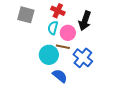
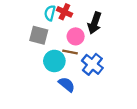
gray square: (26, 15) -> (39, 35), moved
cyan semicircle: (53, 28) -> (50, 13), moved

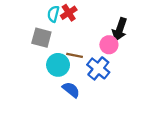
red cross: (64, 12) -> (69, 13), turned 32
black arrow: (95, 23) -> (120, 29), moved
pink circle: (76, 36) -> (109, 45), moved

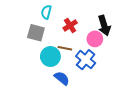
red cross: (69, 13) -> (70, 25), moved
black arrow: (120, 29) -> (104, 25), turned -36

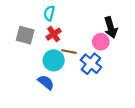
red cross: (70, 25) -> (54, 34), moved
gray square: (36, 33) -> (25, 35), moved
blue semicircle: (62, 78) -> (46, 82), moved

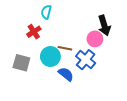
red cross: (54, 34) -> (34, 32), moved
gray square: (25, 35) -> (21, 63), moved
blue semicircle: (46, 82) -> (66, 74), moved

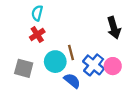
cyan semicircle: (46, 12) -> (37, 13), moved
pink circle: (95, 39) -> (113, 66), moved
brown line: (65, 48) -> (71, 53), turned 64

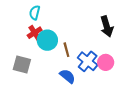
cyan circle: (55, 62) -> (47, 40), moved

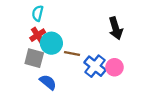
brown line: (66, 50) -> (72, 53), turned -64
gray square: (22, 65) -> (34, 58), moved
blue semicircle: (67, 76) -> (48, 82), moved

